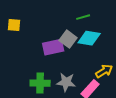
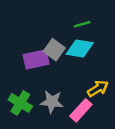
green line: (83, 17) -> (82, 24), moved
green cross: (40, 83) -> (20, 103), turned 30

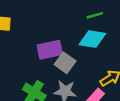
gray square: (54, 50) -> (65, 63), moved

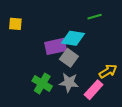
cyan diamond: (92, 39) -> (73, 38), moved

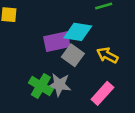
yellow arrow: (108, 71) -> (107, 55), moved, turned -120
gray star: (69, 82) -> (59, 85), moved

